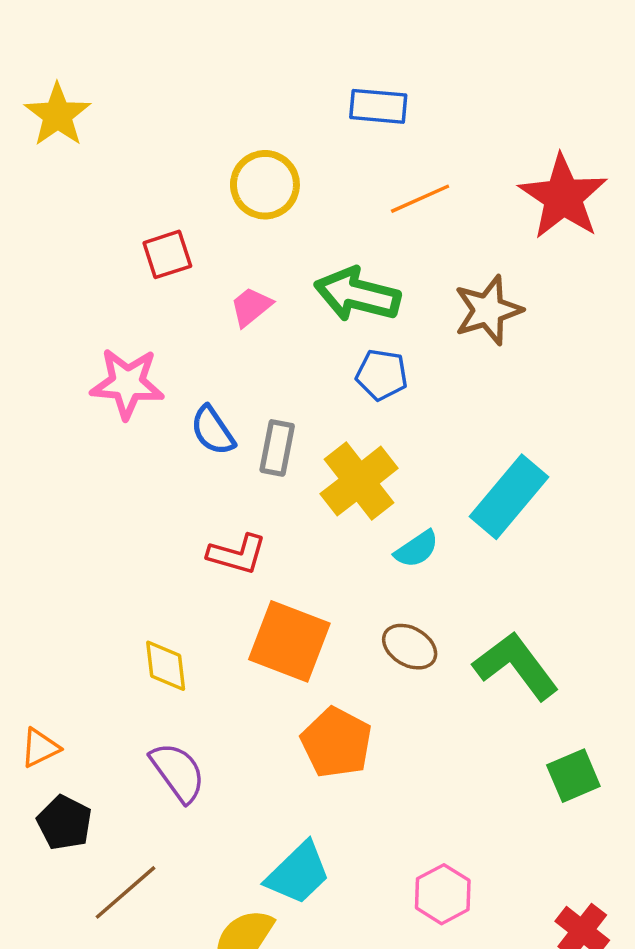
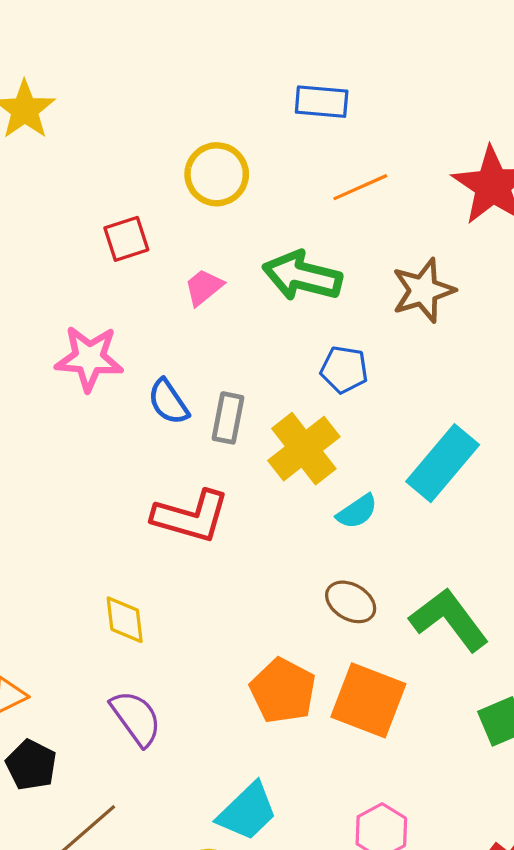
blue pentagon: (382, 375) -> (344, 370), moved
red L-shape: (237, 554) -> (191, 516), size x1.4
orange square: (289, 641) -> (368, 700), moved

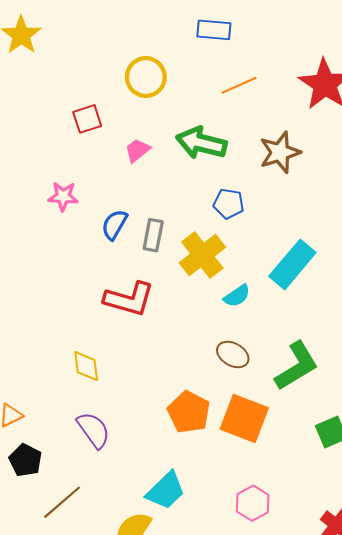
pink star: (89, 358) -> (63, 196), size x0.7
blue semicircle: (168, 402) -> (114, 225), turned 64
green L-shape: (449, 620) -> (297, 366), turned 96

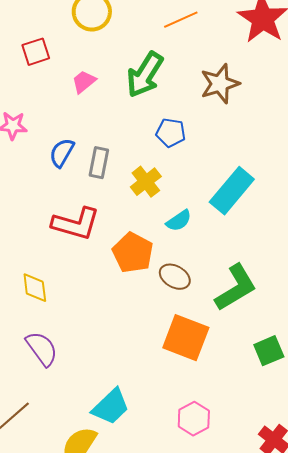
green arrow: (201, 143) -> (145, 75), turned -72
yellow cross: (202, 255) -> (146, 182), size x0.7
orange pentagon: (189, 412) -> (133, 253), moved

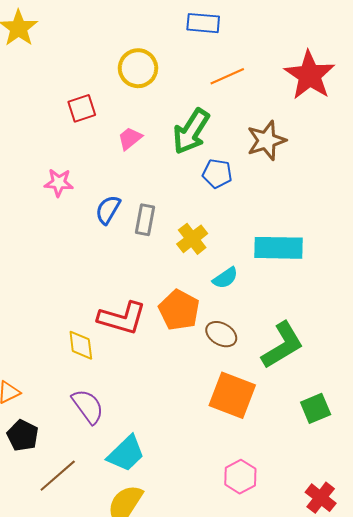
blue pentagon: (171, 133) -> (217, 174), moved
cyan rectangle: (232, 191) -> (278, 248), turned 51
red L-shape: (76, 224) -> (122, 318), moved
cyan trapezoid: (111, 407) -> (126, 454), moved

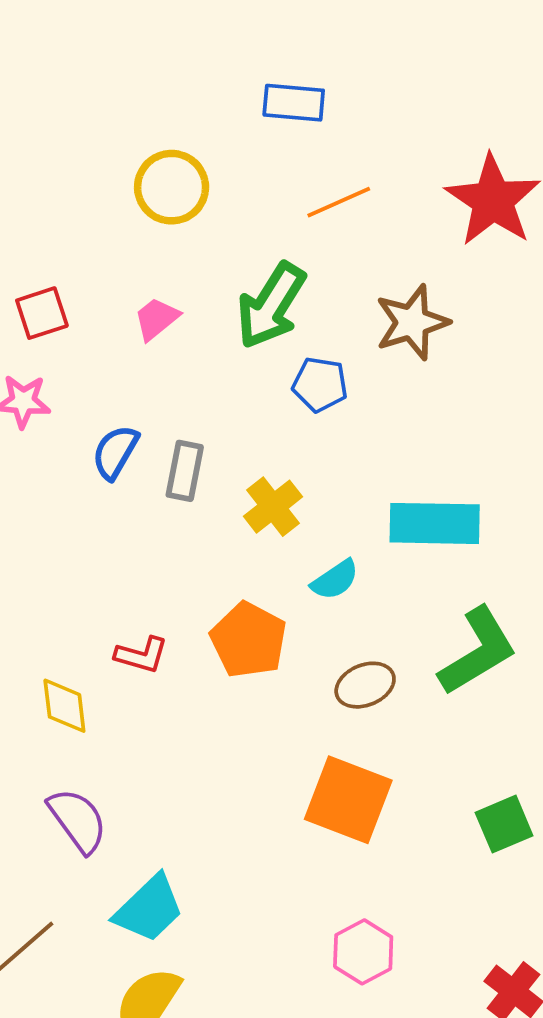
red square: (82, 108) -> (42, 313), moved
red L-shape: (122, 318) -> (141, 655), size x0.6
brown ellipse: (221, 334) -> (365, 685), moved, turned -52
green L-shape: (282, 345) -> (478, 651), moved

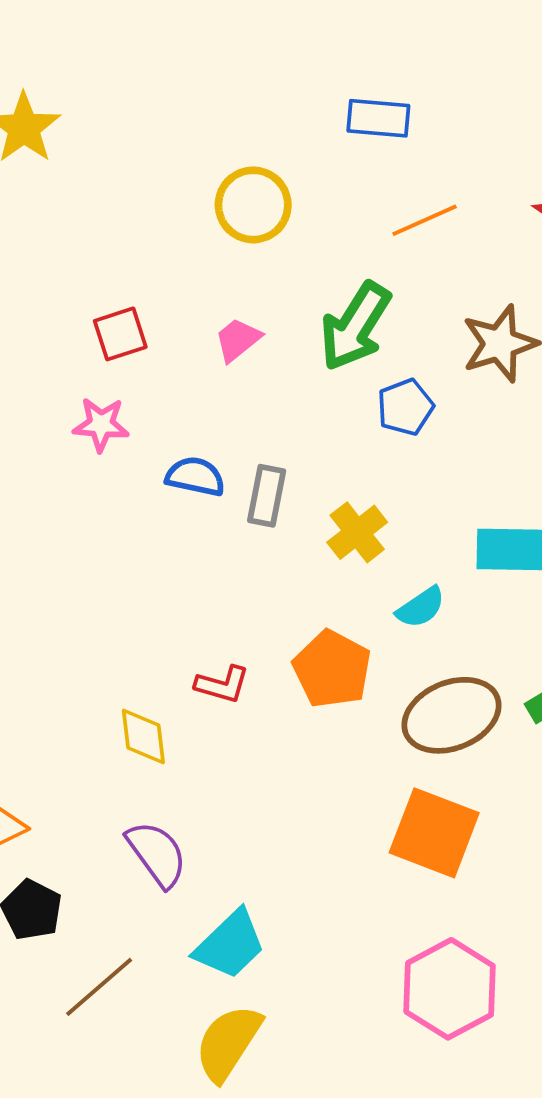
blue pentagon: (320, 384) -> (405, 407), turned -30
blue semicircle: (115, 452) -> (195, 476), turned 72
brown ellipse: (365, 685) -> (452, 715), size x1.6
pink hexagon: (363, 952) -> (450, 989), size x1.5

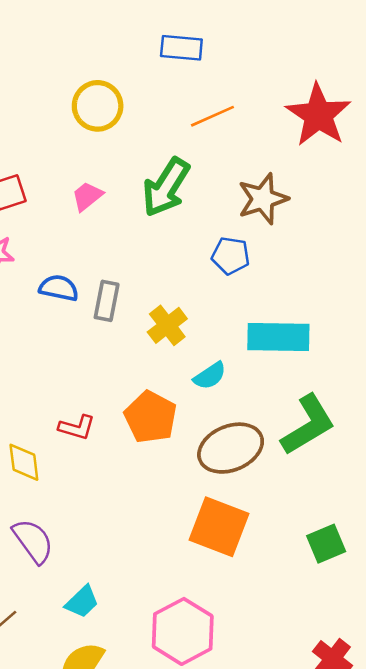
blue pentagon: (405, 407) -> (231, 256), moved, turned 30
cyan trapezoid: (230, 945) -> (82, 602), size x0.7
pink hexagon: (450, 989) -> (183, 631), moved

